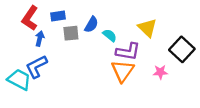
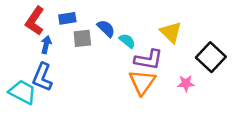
blue semicircle: (91, 25) -> (106, 28), turned -77
blue L-shape: (36, 67) -> (42, 77), turned -40

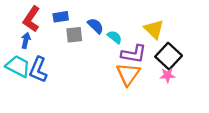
blue arrow: (46, 45) -> (26, 40), moved
black square: (211, 57) -> (169, 56), moved
cyan trapezoid: (22, 92) -> (18, 66), moved

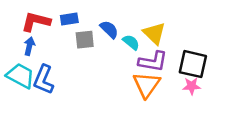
red L-shape: (31, 19) -> (36, 22), turned 70
yellow triangle: (154, 29) -> (154, 33), moved
black square: (169, 56) -> (193, 64), turned -30

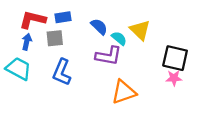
gray square: (85, 40) -> (55, 38), moved
purple L-shape: (153, 62) -> (108, 56), moved
blue L-shape: (44, 80) -> (62, 72), moved
orange triangle: (147, 85) -> (124, 92), moved, turned 36

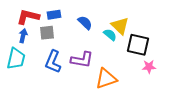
cyan semicircle: (119, 38) -> (110, 35), moved
purple L-shape: (108, 56) -> (82, 60), moved
black square: (175, 58) -> (138, 45), moved
cyan trapezoid: (19, 69) -> (16, 59), turned 75

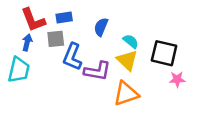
red L-shape: (28, 17) -> (33, 20), turned -125
blue semicircle: (85, 23) -> (101, 27), turned -112
yellow triangle: (120, 26) -> (127, 60), moved
blue L-shape: (53, 62) -> (72, 57), moved

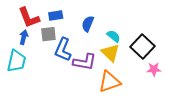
black square: (164, 53) -> (143, 47), turned 30

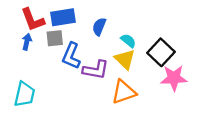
blue rectangle: (56, 16) -> (63, 17), size x1.5
cyan trapezoid: (16, 61) -> (24, 94), moved
pink star: (154, 69) -> (174, 78), size x1.6

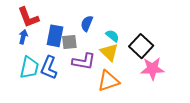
blue rectangle: (63, 17) -> (55, 36), moved, turned -70
gray square: (55, 38) -> (69, 42), moved
blue L-shape: (71, 56) -> (49, 68), moved
cyan trapezoid: (24, 94) -> (29, 68), moved

